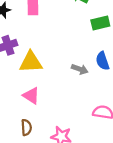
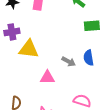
pink triangle: (31, 96) -> (47, 77), moved, turned -42

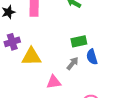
green rectangle: (92, 26) -> (79, 41), moved
gray arrow: (69, 62) -> (73, 63), turned -72

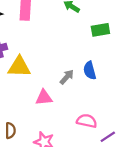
green rectangle: (79, 41) -> (100, 30), moved

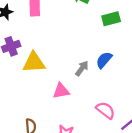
blue semicircle: (90, 70) -> (104, 60), turned 60
pink semicircle: (87, 121) -> (106, 110), turned 30

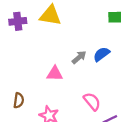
yellow triangle: (34, 63) -> (50, 16), moved

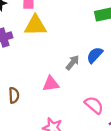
brown semicircle: (19, 100) -> (14, 95), moved

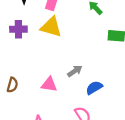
blue semicircle: (95, 55) -> (94, 88), moved

